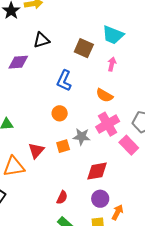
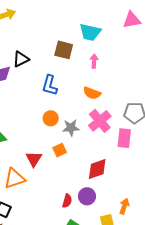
black triangle: (41, 40) -> (21, 59), moved
gray star: (82, 137) -> (71, 128), moved
pink rectangle: (129, 145) -> (124, 138), turned 60
purple circle: (100, 199) -> (87, 196), moved

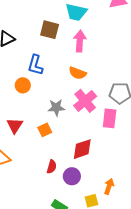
pink arrow: (94, 61) -> (80, 41), size x1.5
orange circle: (51, 118) -> (23, 85), moved
red triangle: (34, 159) -> (15, 126), moved
red semicircle: (67, 201) -> (52, 167), moved

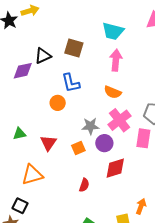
brown square: (50, 30) -> (74, 48), moved
blue L-shape: (35, 65) -> (71, 83), turned -30
purple circle: (72, 176) -> (104, 143), moved

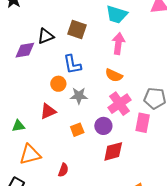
gray star: (90, 126) -> (79, 96), moved
green triangle: (19, 134) -> (18, 126), moved
red triangle: (48, 143) -> (48, 111), moved, turned 30
red semicircle: (84, 185) -> (63, 170), moved

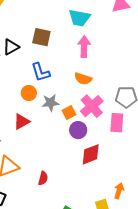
orange square: (77, 130) -> (69, 113), moved

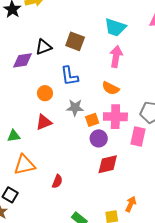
orange circle: (29, 93) -> (45, 93), moved
pink cross: (92, 106) -> (115, 117), turned 35

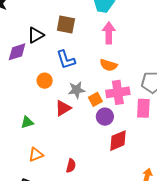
red triangle: (44, 122) -> (63, 108), moved
green triangle: (14, 136) -> (27, 122), moved
orange triangle: (24, 165) -> (36, 155), size x0.7

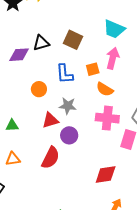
orange square: (95, 99) -> (93, 69), moved
purple circle: (105, 117) -> (69, 135), moved
red diamond: (118, 141) -> (106, 174), moved
red semicircle: (71, 166) -> (50, 158), moved, size x1.6

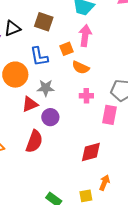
orange circle: (39, 89) -> (15, 75), size x1.6
pink cross: (107, 118) -> (86, 96), size x0.6

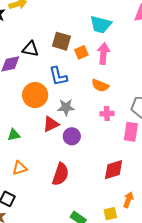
black triangle: (12, 28) -> (30, 49), turned 36
orange square: (66, 49) -> (81, 52), moved
red semicircle: (34, 141) -> (61, 174), moved

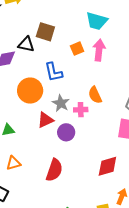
brown square: (61, 41) -> (45, 32), moved
orange semicircle: (100, 86) -> (95, 95), moved, turned 42
gray star: (66, 107) -> (61, 103), turned 30
pink cross: (107, 114) -> (81, 110), moved

